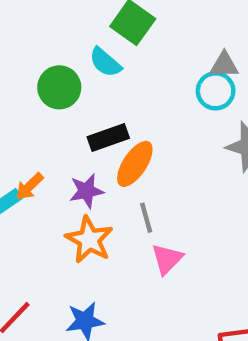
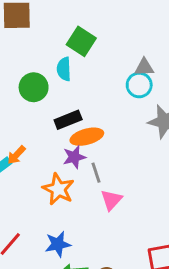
cyan semicircle: (105, 62) -> (64, 69), turned 50
orange ellipse: (135, 164) -> (87, 137), turned 44
purple star: (86, 191) -> (74, 157), moved

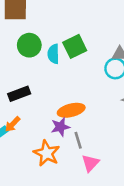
green square: (81, 41) -> (75, 46), moved, turned 30
green circle: (34, 87) -> (29, 45), moved
black rectangle: (68, 120) -> (19, 94), moved

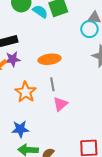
cyan semicircle: (53, 54) -> (40, 12), turned 119
purple star: (60, 127) -> (13, 59), moved

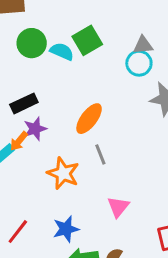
orange ellipse: (50, 59) -> (89, 119), turned -35
pink triangle: (60, 104) -> (118, 207), moved

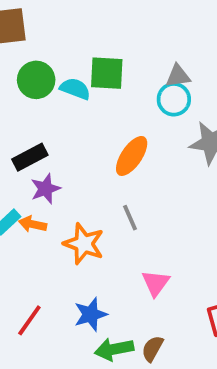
green square: (87, 40) -> (107, 73), turned 36
orange ellipse: (89, 119) -> (132, 156), moved
orange arrow: (19, 141) -> (33, 224), moved, turned 65

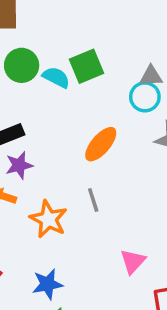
green square: (107, 73) -> (86, 66), turned -32
pink triangle: (156, 283) -> (133, 261), moved

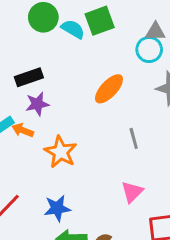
gray line: (93, 200) -> (134, 138), moved

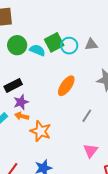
cyan circle: (149, 49) -> (69, 46), moved
orange arrow: (23, 130) -> (22, 116), moved
gray line: (134, 138) -> (87, 116), turned 56

